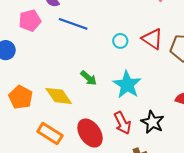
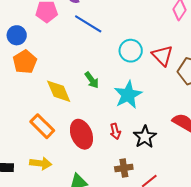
cyan circle: (120, 41) -> (131, 51), size x1.5
orange pentagon: (21, 97) -> (25, 62), moved
red arrow: (122, 123) -> (115, 131), size x0.7

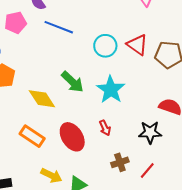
green arrow: (92, 80) -> (72, 82), size x1.4
black star: (145, 137) -> (150, 132), moved, turned -30
yellow arrow: (41, 163) -> (51, 176), moved, turned 30

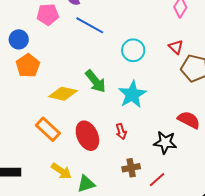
red triangle: (137, 45) -> (176, 47), moved, size x0.7
yellow diamond: (42, 99) -> (63, 94), turned -52

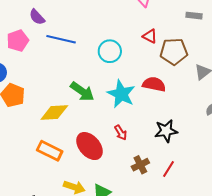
red semicircle: (189, 120) -> (154, 84), moved

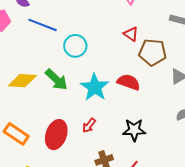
cyan circle: (110, 51) -> (75, 46), moved
yellow diamond: (54, 112) -> (22, 81), moved
red arrow: (121, 133) -> (89, 125), turned 63
red ellipse: (89, 146) -> (56, 135), turned 52

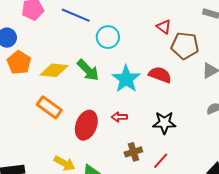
red arrow: (89, 125) -> (119, 117), turned 49
orange rectangle: (16, 134) -> (49, 107), moved

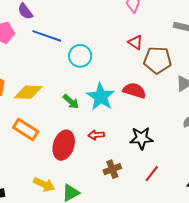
green arrow: (88, 70) -> (71, 102), moved, size x0.7
red line: (161, 161) -> (152, 174), moved

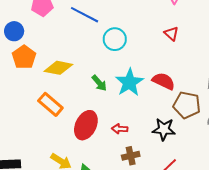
brown pentagon: (158, 60) -> (187, 105), moved
red arrow: (96, 135) -> (120, 129), moved

